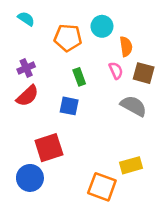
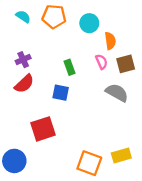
orange pentagon: (68, 38) -> (54, 17), moved
brown square: (144, 73) -> (126, 64), turned -30
yellow rectangle: (131, 165) -> (121, 155), moved
blue circle: (30, 178) -> (14, 161), moved

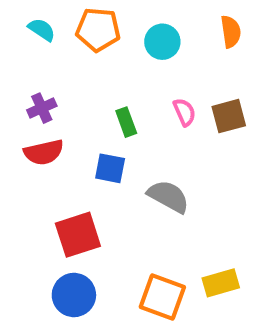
orange semicircle: (110, 41) -> (231, 32), moved
red semicircle: (24, 84) -> (44, 152), turned 30
gray semicircle: (117, 93) -> (168, 196), moved
blue circle: (14, 161) -> (74, 295), moved

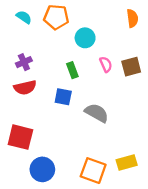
cyan circle: (162, 42) -> (85, 38), moved
red square: (78, 235) -> (20, 137), moved, turned 32

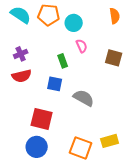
cyan semicircle: (24, 17) -> (21, 15), size x1.5
cyan circle: (85, 38) -> (74, 23), moved
pink semicircle: (106, 64) -> (82, 46), moved
brown square: (131, 67) -> (114, 58), turned 30
red square: (20, 137) -> (42, 119), moved

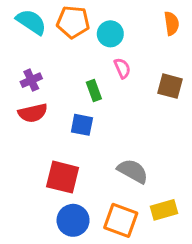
gray semicircle: (84, 98) -> (133, 171), moved
blue circle: (37, 147) -> (73, 220), moved

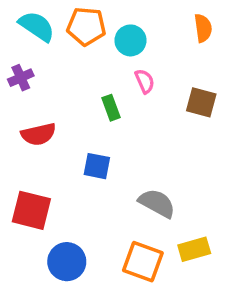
purple cross: (31, 80) -> (21, 78), moved
blue square: (82, 125) -> (97, 166), moved
red square: (63, 177) -> (31, 210), moved
blue circle: (73, 220) -> (67, 262), moved

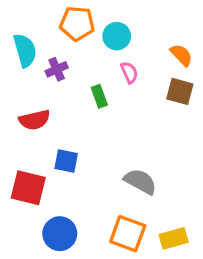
cyan semicircle: (37, 26) -> (25, 50), moved, turned 40
orange semicircle: (203, 28) -> (181, 55), moved, turned -35
purple cross: (21, 78) -> (57, 69), moved
blue square: (97, 166) -> (66, 161), moved
yellow rectangle: (194, 249) -> (174, 238), moved

